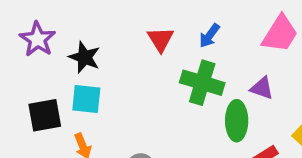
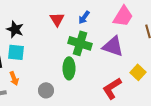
purple triangle: (262, 88) -> (113, 46), size x1.6
green ellipse: (237, 121) -> (69, 68), moved

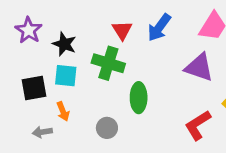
blue arrow: (84, 17) -> (159, 27), size x1.5
green cross: (80, 43) -> (108, 63), moved

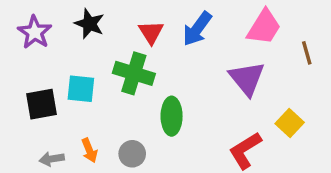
black star: (64, 44) -> (89, 24), moved
purple triangle: (199, 67) -> (247, 78), turned 32
orange arrow: (63, 111) -> (89, 150), moved

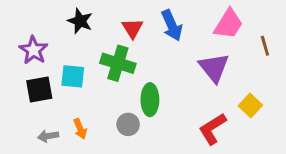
blue arrow: (197, 29) -> (172, 25), turned -60
purple star: (35, 32) -> (33, 50), moved
gray circle: (132, 154) -> (128, 124), moved

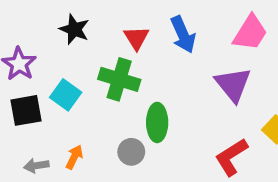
cyan square: (73, 76) -> (66, 95), turned 30
orange arrow: (80, 129) -> (74, 157), turned -132

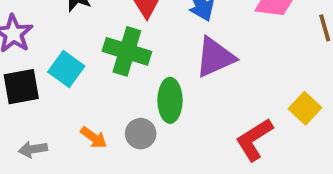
purple triangle: (233, 85) -> (215, 57), moved, turned 45
orange arrow: (74, 157) -> (94, 138), moved, turned 100

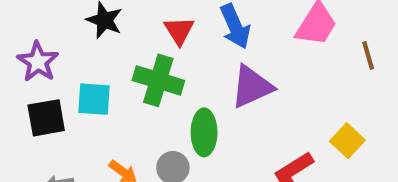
cyan square: (66, 69) -> (94, 99), turned -32

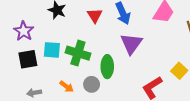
green cross: (158, 80) -> (78, 53), moved
purple triangle: (252, 87) -> (131, 44), turned -30

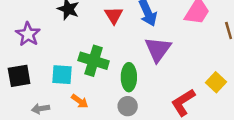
cyan square: (52, 50) -> (62, 75), moved
black square: (28, 59) -> (19, 76), moved
gray circle: (92, 84) -> (128, 106), moved

